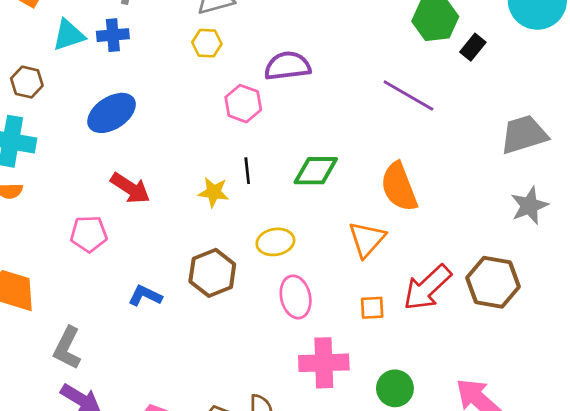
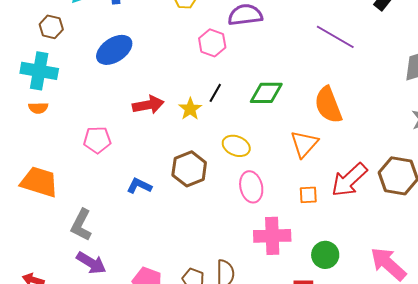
black line: (247, 171) -> (215, 93), turned 36
red arrow: (130, 188) -> (148, 105), moved, turned -44
yellow star: (214, 192) -> (190, 109), turned 30
yellow ellipse: (275, 242) -> (236, 146), turned 32

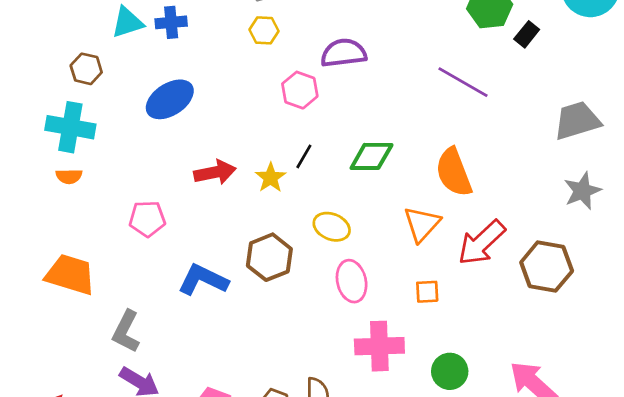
red arrow: (349, 180) -> (482, 243), moved
blue L-shape: (139, 186) -> (203, 280), size x1.5

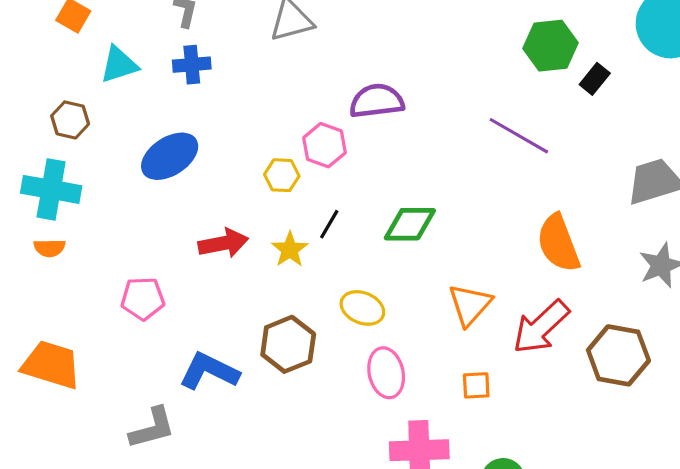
blue cross: (171, 22) -> (192, 65), moved
yellow hexagon: (264, 30) -> (282, 175), moved
orange semicircle: (454, 172) -> (558, 243), moved
gray L-shape: (126, 332) -> (152, 428), moved, turned -132

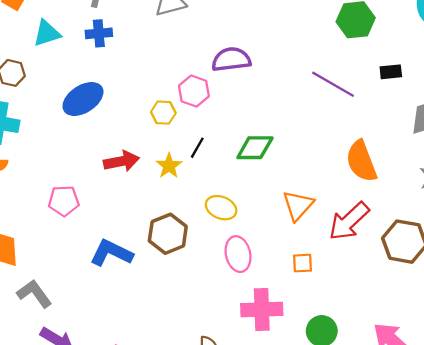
black rectangle: (595, 79) -> (391, 72), moved, turned 45
gray L-shape: (152, 428) -> (34, 294), moved, turned -111

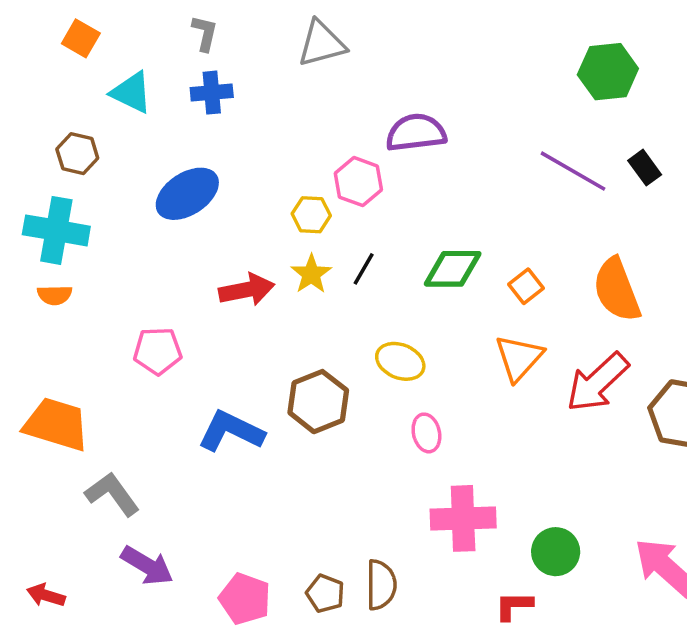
cyan triangle: (47, 33) -> (131, 93), turned 44
black rectangle: (391, 72) -> (645, 168), moved, turned 60
yellow star: (169, 166) -> (311, 274), moved
pink ellipse: (238, 254) -> (426, 433), size x0.7
orange square: (303, 263) -> (526, 286), moved, turned -35

